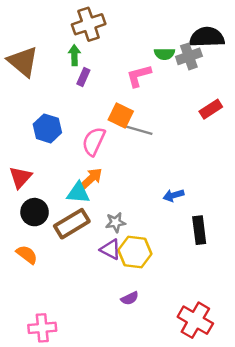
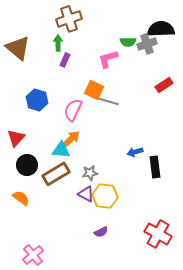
black rectangle: (199, 230) -> (155, 167), moved
red cross: (195, 320) -> (158, 234), moved
pink cross: (42, 328) -> (33, 255), turned -35

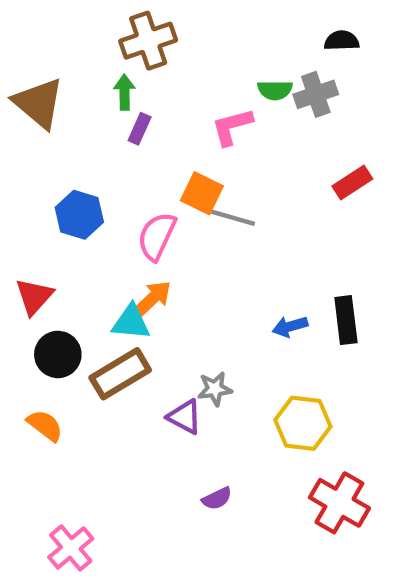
black semicircle: (161, 29) -> (342, 41), moved, size x0.6
black rectangle: (155, 167) -> (346, 320), moved
gray star: (90, 173) -> (215, 389), moved
yellow hexagon: (105, 196) -> (303, 423), moved

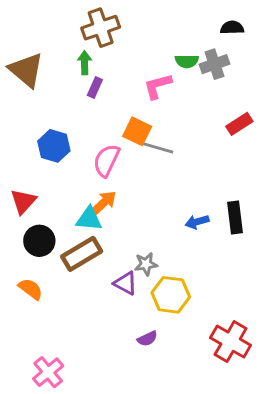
yellow hexagon: (303, 423) -> (171, 295), moved

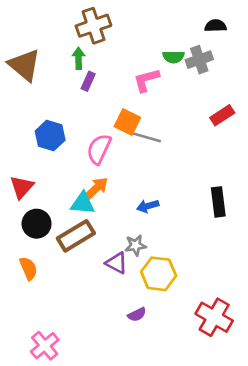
blue arrow: (197, 222) -> (148, 206), moved
orange semicircle: (31, 289) -> (28, 268), turned 30

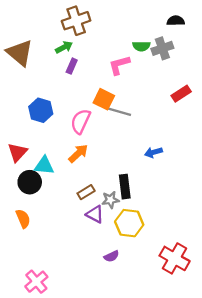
green arrow: (79, 58) -> (64, 47), turned 63
black rectangle: (218, 202) -> (125, 187), moved
cyan triangle: (83, 203) -> (44, 166), moved
blue arrow: (148, 206) -> (154, 152), moved
brown rectangle: (76, 236) -> (86, 192), moved, size x0.6

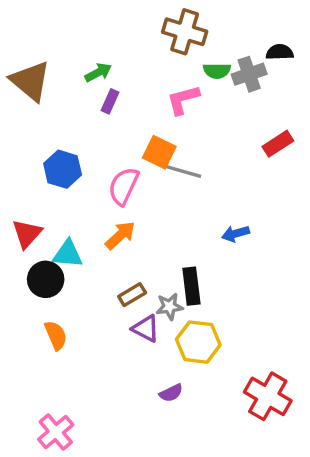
brown cross: (76, 21) -> (185, 32), moved, turned 36
black semicircle: (176, 21) -> (280, 52), moved
orange semicircle: (23, 219) -> (56, 335), moved

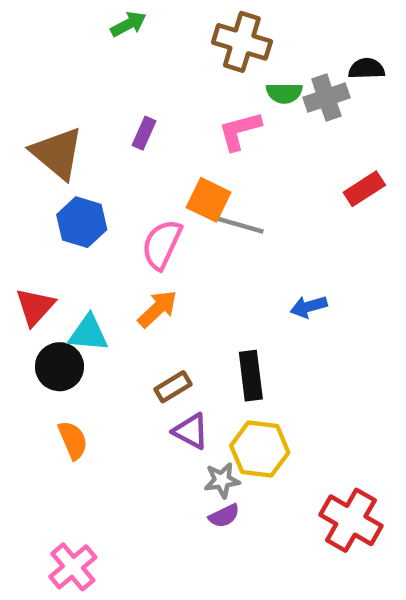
green arrow: (98, 72) -> (128, 24), moved
brown triangle: (30, 81) -> (57, 153), moved
gray star: (169, 306) -> (222, 480), moved

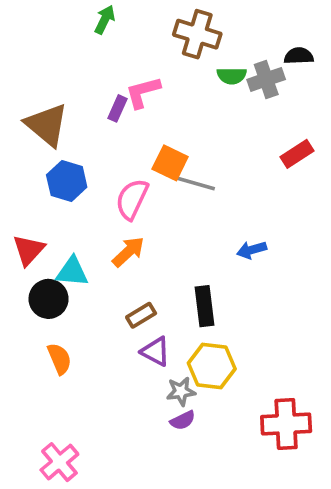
green arrow: (128, 24) -> (105, 20), turned -36
pink L-shape: (240, 131) -> (143, 92), moved
red cross: (351, 520) -> (286, 424), turned -33

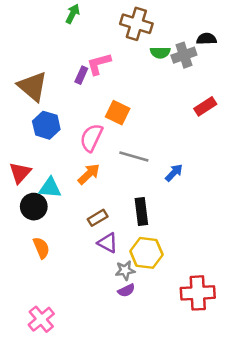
gray line: (194, 183) -> (134, 156), moved
blue arrow: (252, 250) -> (174, 173), turned 150

